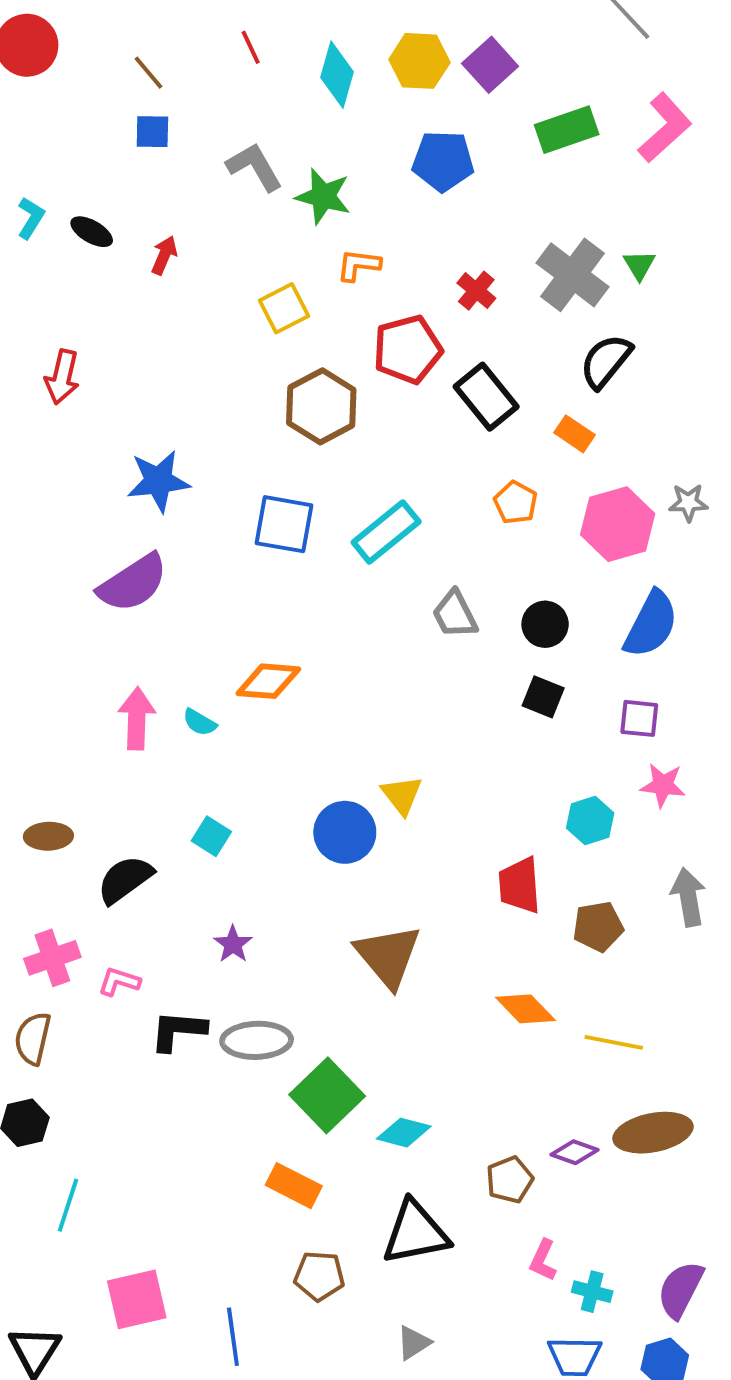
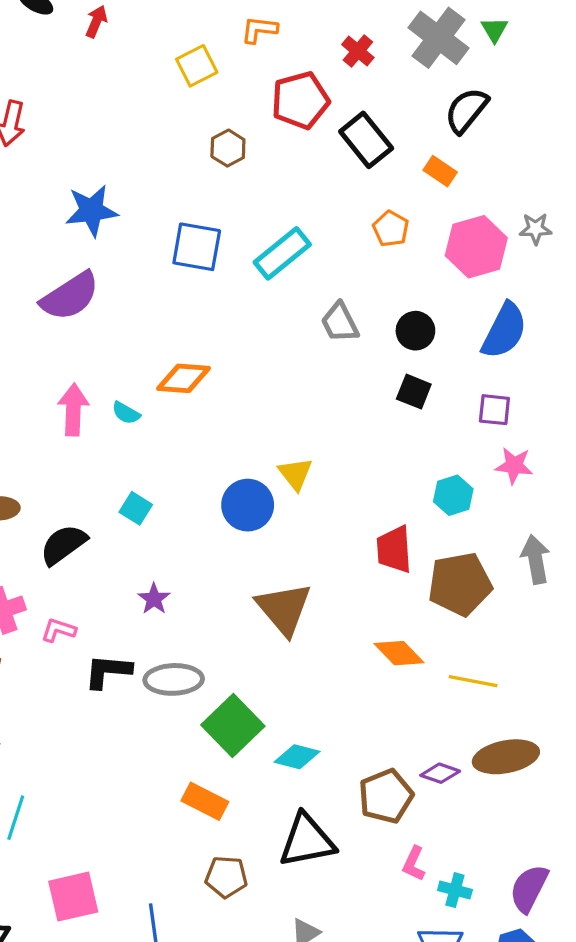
brown hexagon: (321, 406) -> (228, 148), size x0.6
brown pentagon: (598, 927) -> (460, 584), size x1.5
brown pentagon: (510, 1180) -> (386, 796), size x1.4

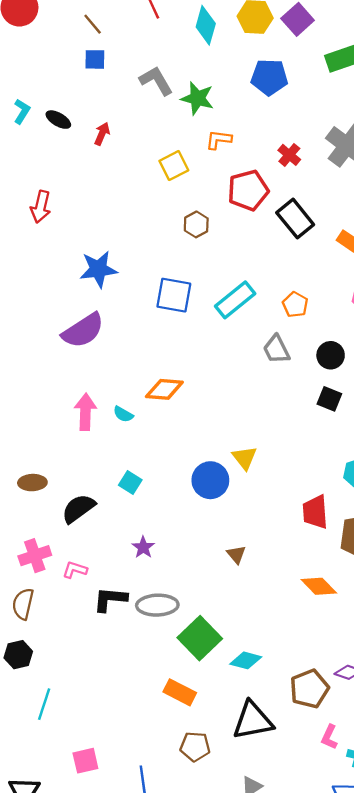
orange pentagon: (391, 229) -> (295, 305), moved
brown triangle: (284, 609) -> (236, 554), size x0.5
pink square: (73, 897) -> (85, 761), size x0.7

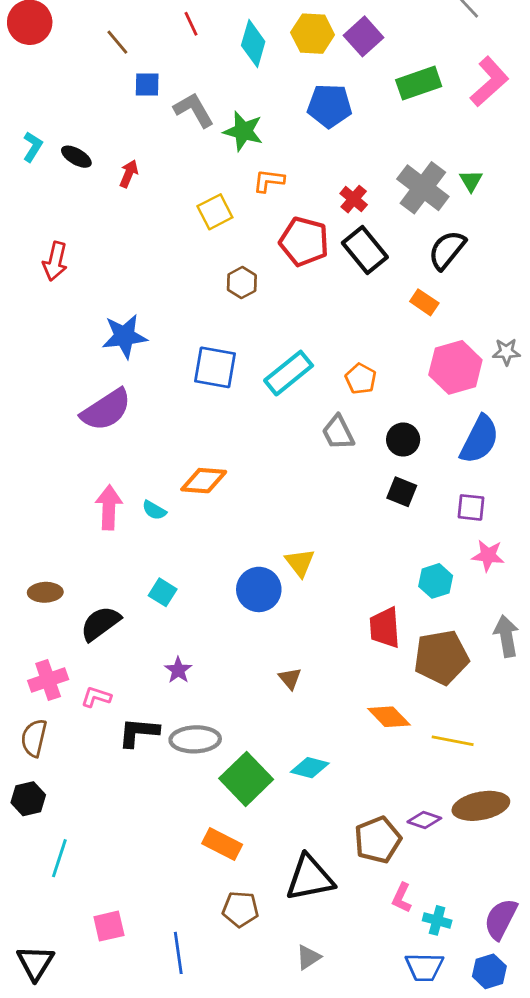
blue square: (95, 59) -> (147, 85), moved
red pentagon: (248, 190) -> (304, 242), turned 30
black rectangle: (295, 219) -> (365, 250), moved
cyan diamond: (246, 660) -> (310, 768), moved

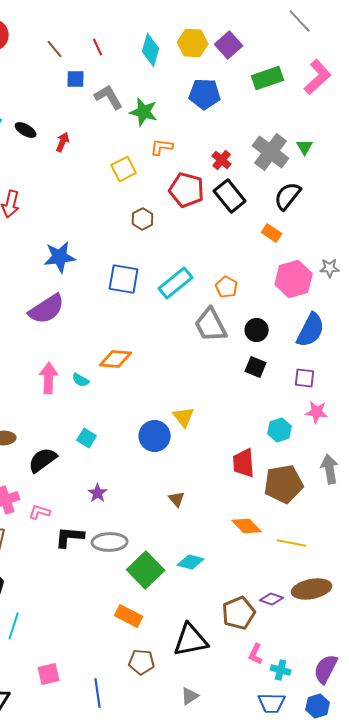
red line: (191, 24) -> (98, 47), moved
gray trapezoid: (338, 432) -> (211, 325), size x1.4

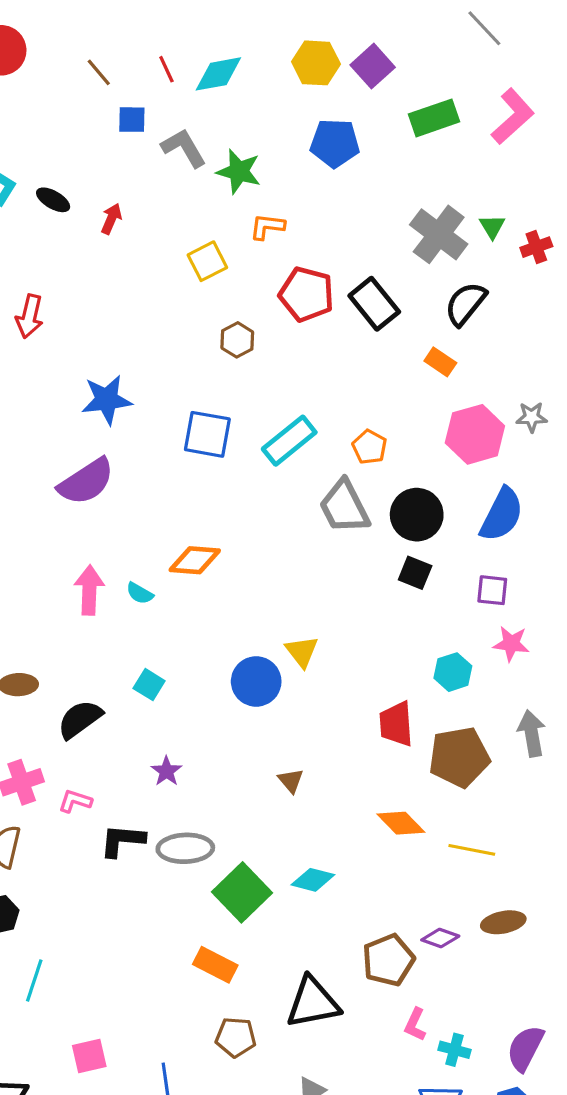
cyan diamond: (151, 50) -> (218, 74), moved, turned 64
red cross: (222, 160) -> (536, 247), moved, turned 30
black circle: (257, 330) -> (417, 515), size x1.4
brown ellipse: (312, 589) -> (503, 922), size x0.7

